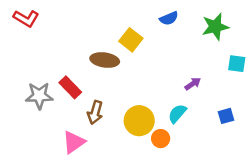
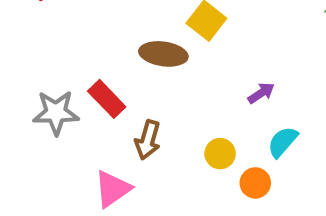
purple arrow: (193, 84) -> (261, 93), moved
yellow circle: (139, 121) -> (220, 154), size x0.6

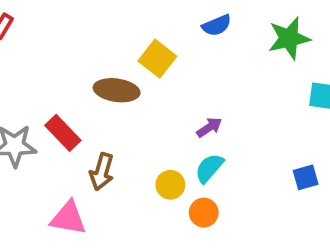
cyan semicircle: (283, 142) -> (209, 168), moved
pink triangle: (113, 189) -> (68, 218), turned 45

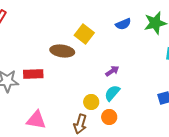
blue semicircle: (217, 25) -> (123, 24), moved
red rectangle: (63, 133) -> (33, 74), turned -48
brown arrow: (102, 172) -> (80, 124), moved

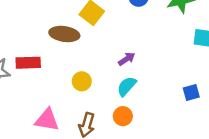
yellow circle: (91, 102) -> (82, 81), moved
pink triangle: (36, 120) -> (47, 120), moved

